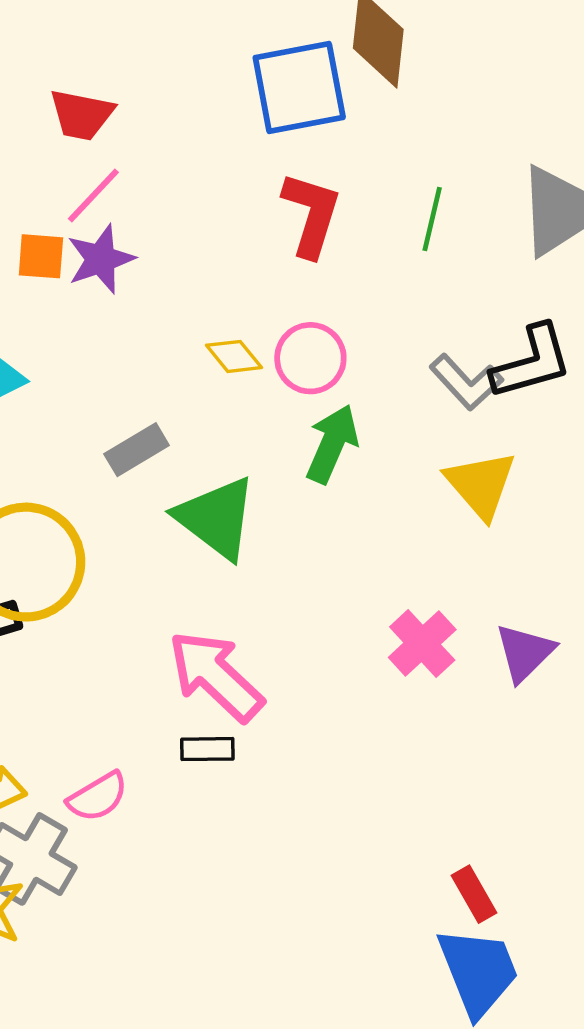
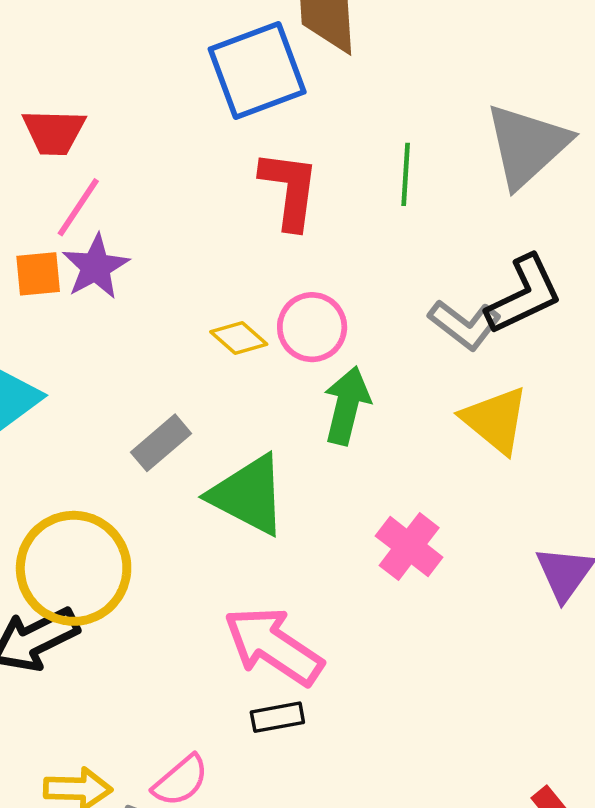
pink cross: (422, 643) -> (409, 547), moved

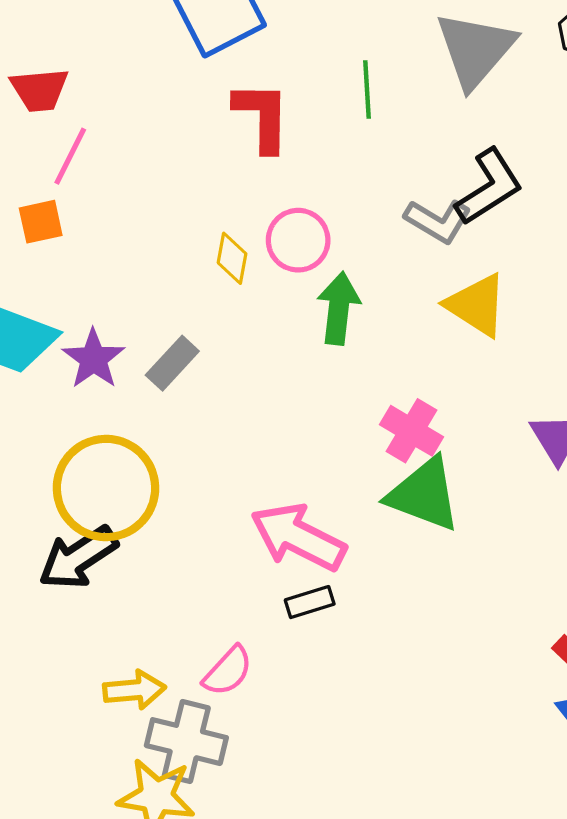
purple star: (96, 267) -> (93, 359), moved
yellow diamond: (239, 338) -> (232, 258), turned 66
green triangle: (248, 495) -> (424, 494), moved

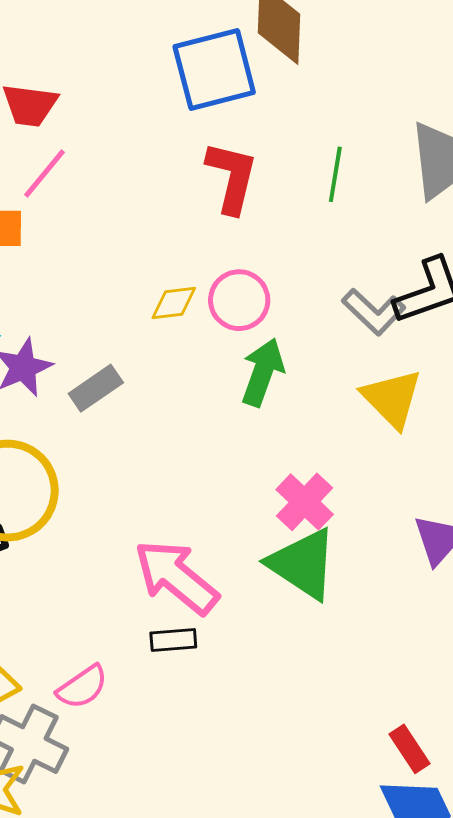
yellow diamond: (232, 258) -> (174, 303), turned 60

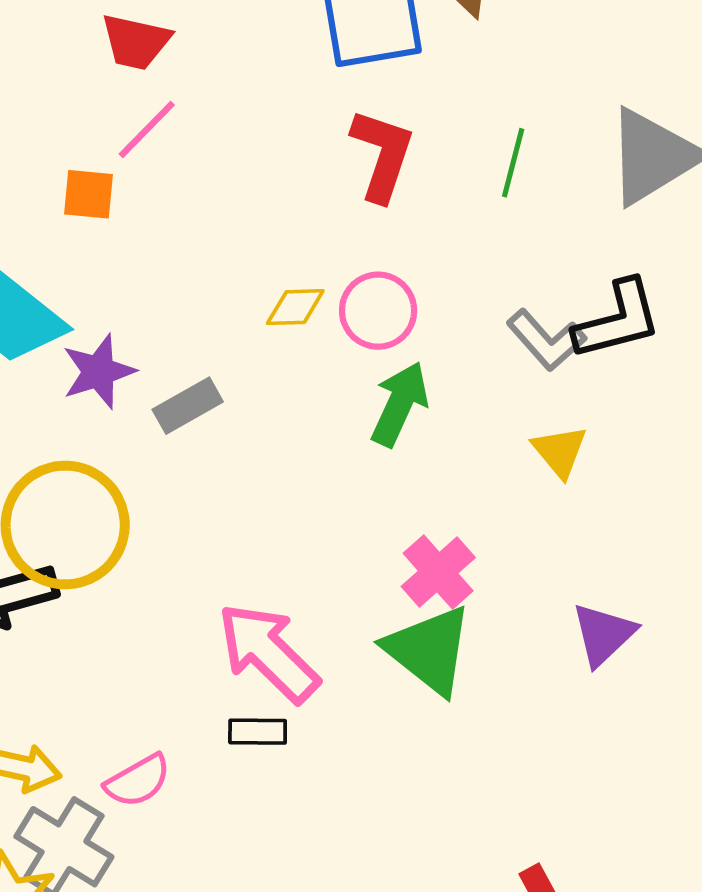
yellow triangle: (392, 398) -> (560, 451), size x0.7

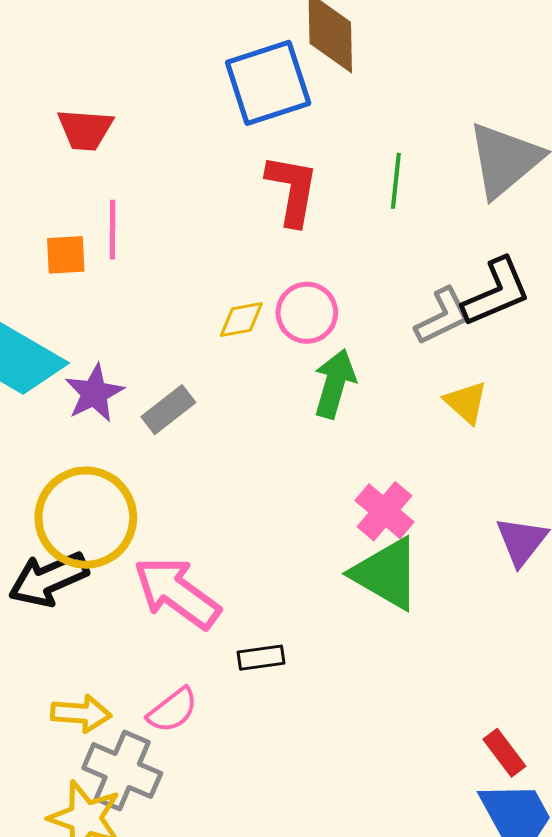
pink line: (147, 130) -> (112, 230), moved, turned -36
gray L-shape: (546, 340) -> (442, 316), turned -66
pink arrow: (268, 653) -> (177, 593), moved

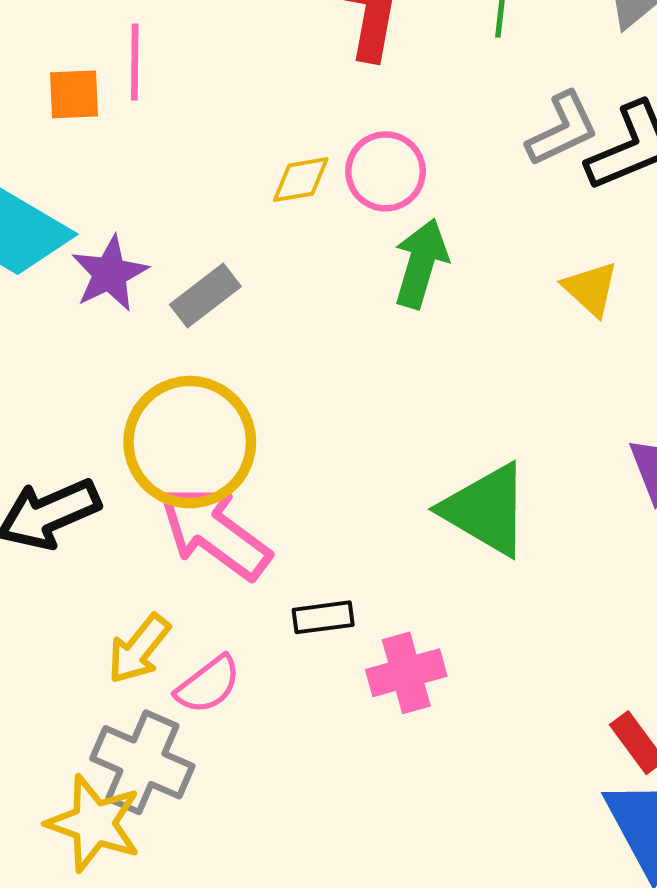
gray L-shape: (442, 316) -> (562, 129), moved
pink cross: (384, 511) -> (406, 673), moved, turned 34
yellow circle: (86, 518) -> (190, 442), moved
yellow arrow: (81, 713) -> (139, 649), moved, turned 124

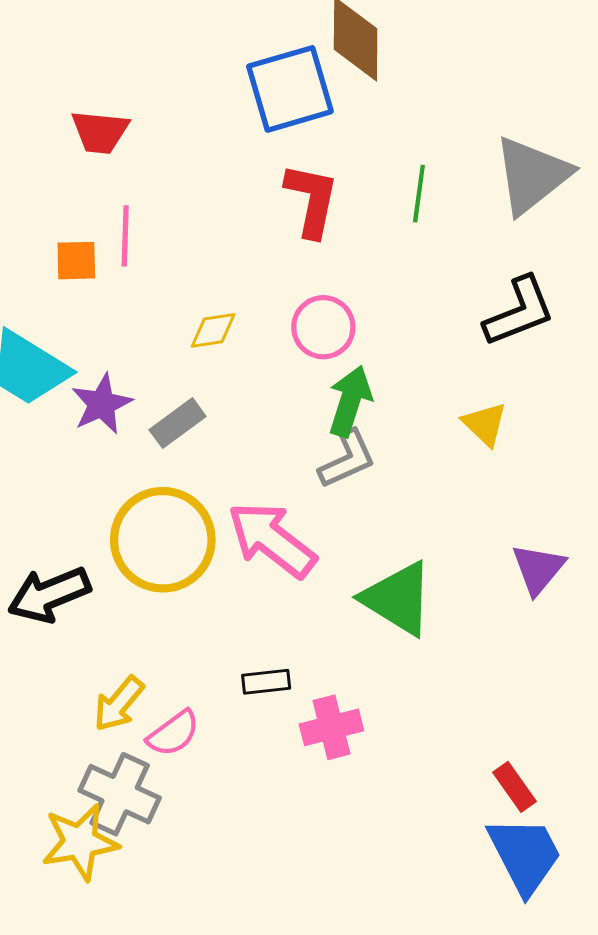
gray L-shape: (562, 129) -> (347, 459), moved
yellow diamond: (301, 180) -> (213, 330), moved
pink arrow: (215, 533) -> (272, 540), moved
yellow star: (94, 823) -> (80, 842), turned -30

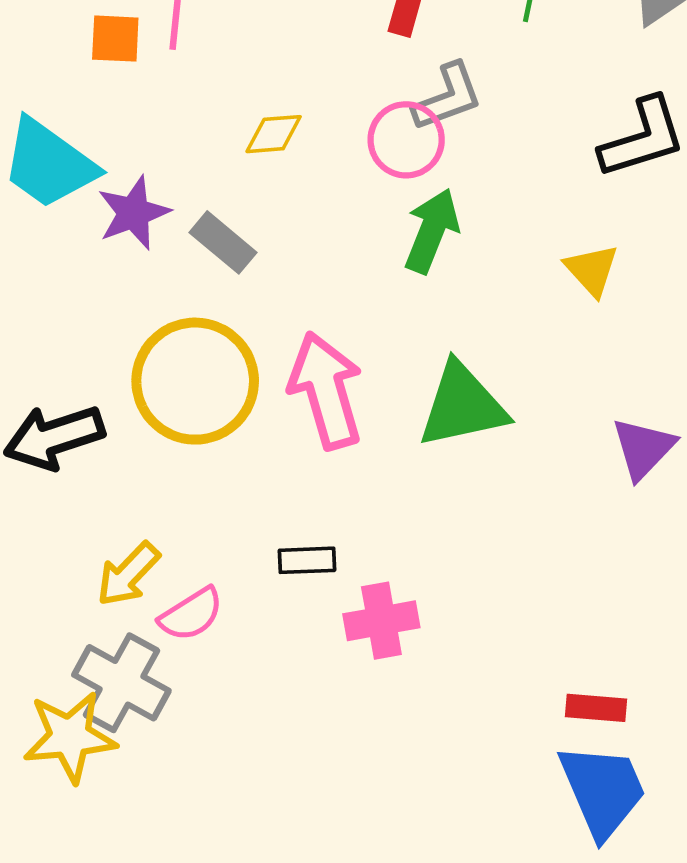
gray rectangle: (178, 423) -> (223, 242), turned 72
gray L-shape: (347, 459) -> (448, 97), moved
pink arrow: (272, 540) -> (326, 390), turned 32
green triangle: (398, 599) -> (462, 405), moved, turned -48
red rectangle: (515, 787) -> (596, 708), turned -54

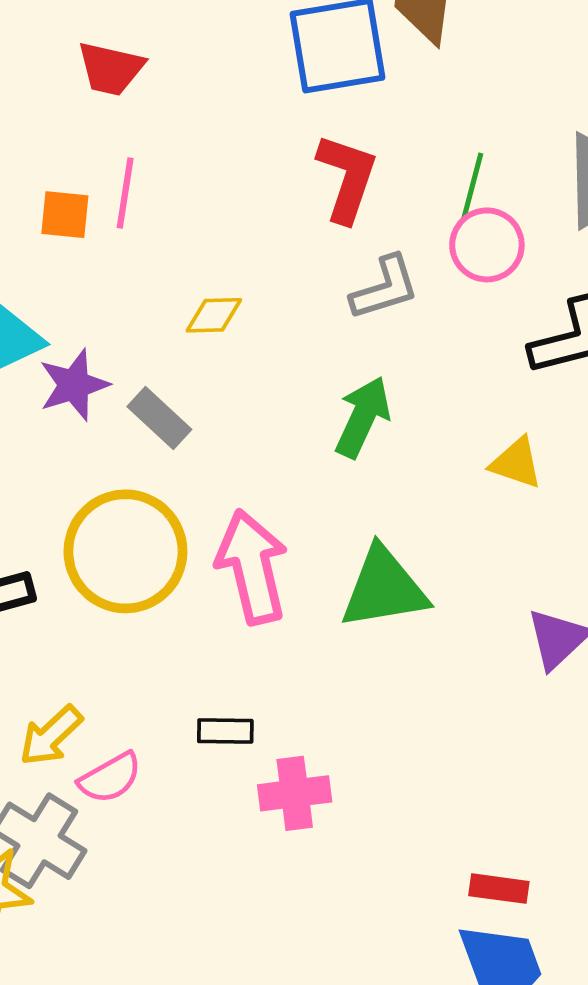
pink circle: (406, 140) -> (487, 245), moved
yellow triangle: (592, 270) -> (516, 463), turned -32

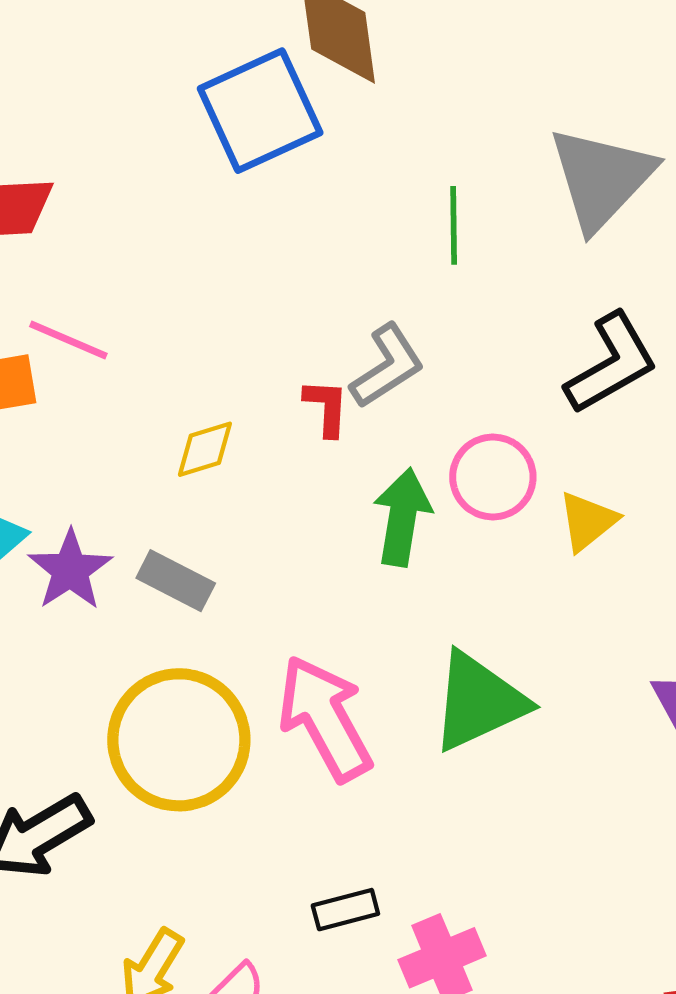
red L-shape: (347, 178) -> (326, 407), moved, size x0.6
pink line: (125, 193) -> (68, 340), turned -60
pink circle: (487, 245) -> (493, 477), moved
yellow triangle: (516, 463) -> (588, 521), turned -42

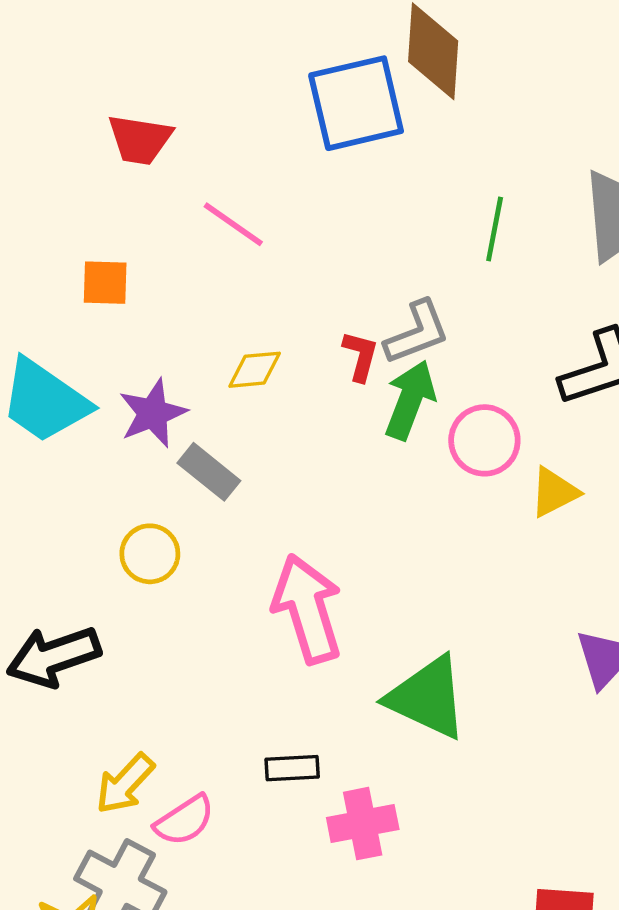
pink line: (68, 340) -> (233, 224), moved
green arrow: (402, 517) -> (410, 400), moved
purple star: (70, 570) -> (153, 413), moved
green triangle: (479, 701) -> (427, 698), moved, turned 38
yellow circle: (179, 740) -> (150, 554), moved, size x0.5

